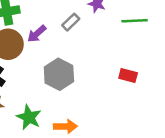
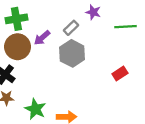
gray hexagon: (59, 74) -> (72, 53), moved
red rectangle: (128, 76) -> (120, 73), turned -48

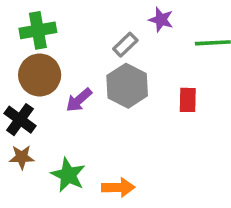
purple arrow: (42, 38) -> (79, 100), moved
red rectangle: (120, 73) -> (188, 100), moved, turned -56

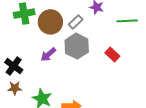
brown circle: (40, 75) -> (50, 22), moved
red rectangle: (188, 100) -> (112, 54), turned -48

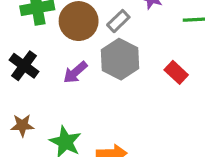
black cross: (14, 66) -> (24, 66), moved

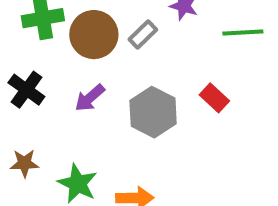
gray hexagon: (120, 59) -> (153, 112), moved

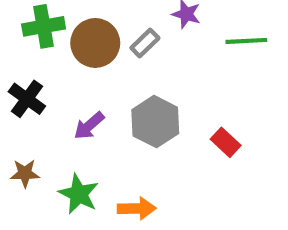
purple arrow: (90, 98) -> (89, 126), moved
red rectangle: (214, 98) -> (226, 142), moved

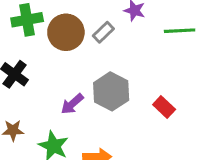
purple arrow: (89, 126) -> (72, 104), moved

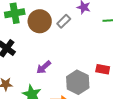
gray hexagon: (111, 91) -> (78, 82), moved
red rectangle: (164, 107) -> (103, 69), turned -32

